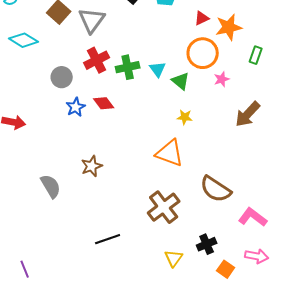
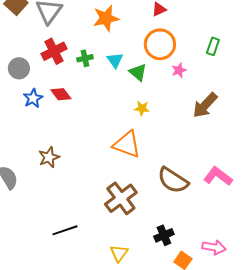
orange star: (229, 27) -> (106, 18), moved
green cross: (128, 67) -> (85, 58), size x0.7
pink L-shape: (253, 217) -> (218, 176), moved
yellow triangle: (174, 258) -> (119, 253), moved

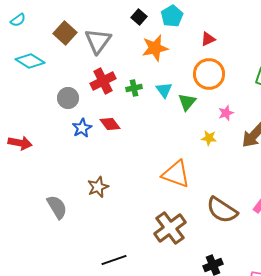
pink star: (179, 70) -> (226, 113), moved
green triangle: (138, 72) -> (187, 102), turned 30
yellow star: (142, 108) -> (209, 138), moved

